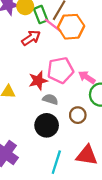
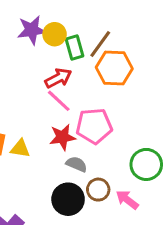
pink line: (53, 25) -> (59, 101), moved
pink arrow: (87, 77) -> (127, 200), moved
brown circle: (78, 115) -> (98, 190), moved

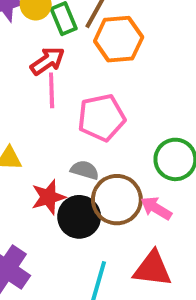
pink line: (59, 101) -> (52, 90), turned 52
red star: (62, 137) -> (48, 197), moved
brown circle: (98, 190) -> (117, 200), size x1.6

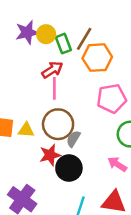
pink pentagon: (101, 118) -> (112, 99), moved
gray semicircle: (85, 170) -> (73, 139), turned -77
brown circle: (117, 200) -> (58, 124), moved

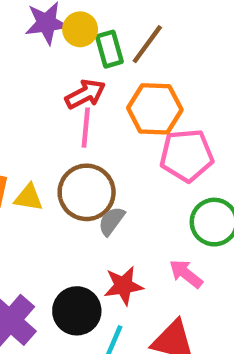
orange hexagon: (97, 58) -> (155, 109), moved
red star: (50, 155) -> (123, 286), moved
black circle: (69, 168) -> (77, 311), moved

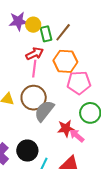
gray semicircle: (111, 221) -> (44, 111), size x1.6
red star: (123, 286) -> (66, 128), moved

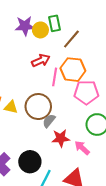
green rectangle: (46, 34) -> (54, 23), moved
pink line: (34, 69) -> (55, 77), moved
gray semicircle: (44, 111) -> (49, 121), size x0.6
red star: (66, 128) -> (61, 138), moved

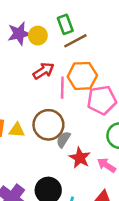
green rectangle: (54, 23) -> (65, 24), moved
brown line: (71, 39) -> (75, 41), turned 30
red star: (61, 138) -> (80, 158), turned -30

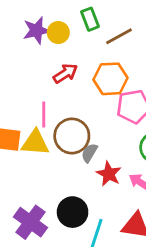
brown line: (75, 41) -> (119, 36), moved
pink line: (62, 88) -> (44, 114), moved
yellow triangle: (17, 130) -> (35, 143), size x1.5

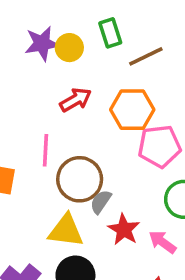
yellow triangle: (35, 143) -> (66, 231), moved

